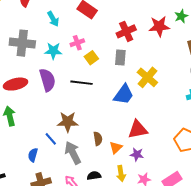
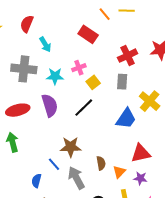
cyan arrow: (53, 19) -> (45, 44), moved
black line: (81, 83) -> (84, 108), turned -50

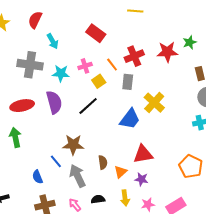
orange line: (105, 14) -> (112, 65), moved
blue semicircle: (36, 181) -> (37, 177), turned -40

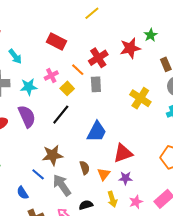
yellow line: (135, 11) -> (92, 13), turned -35
yellow cross: (154, 103) -> (140, 98), moved
blue trapezoid: (130, 119) -> (97, 132), moved

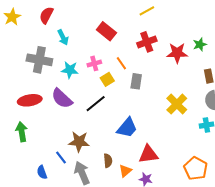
red cross: (98, 58) -> (147, 42), moved
purple semicircle: (27, 116) -> (62, 98), turned 145

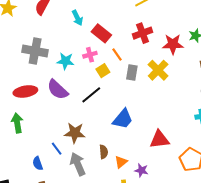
red rectangle: (106, 31) -> (101, 33), moved
cyan arrow: (63, 37) -> (77, 18), moved
yellow cross: (177, 104) -> (158, 70), moved
red triangle: (148, 154) -> (159, 139), moved

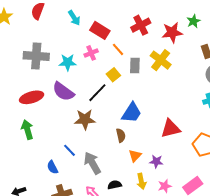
yellow square: (103, 71) -> (113, 75), moved
brown star: (75, 133) -> (85, 119), moved
brown semicircle: (104, 152) -> (121, 135), moved

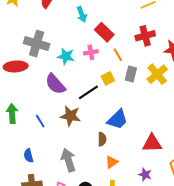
red ellipse: (32, 97) -> (16, 66), moved
blue line: (70, 150) -> (40, 121), moved
purple star: (156, 161) -> (145, 175), moved

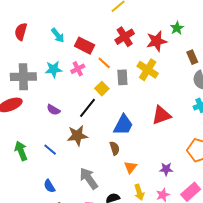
cyan star: (66, 56) -> (54, 69), moved
purple semicircle: (55, 84) -> (53, 110), size x0.6
red triangle: (152, 143) -> (161, 115), moved

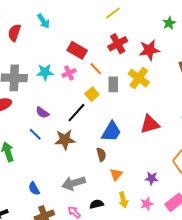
green star: (177, 28) -> (169, 23), moved
cyan arrow: (58, 35) -> (43, 21), moved
blue line: (50, 150) -> (35, 134), moved
gray arrow: (89, 178) -> (74, 183), turned -75

